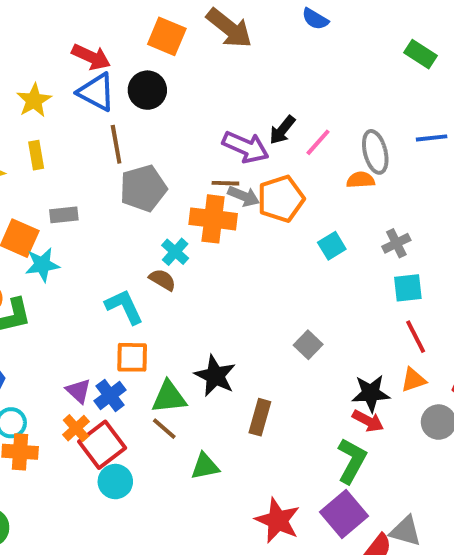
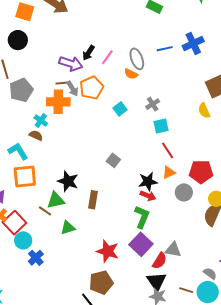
orange semicircle: (361, 180) -> (131, 74), turned -144
gray arrow: (244, 196) -> (72, 89), turned 42
orange square: (132, 357) -> (25, 177), size x1.4
blue cross: (110, 395) -> (36, 258), moved
green triangle: (169, 397) -> (56, 200), moved

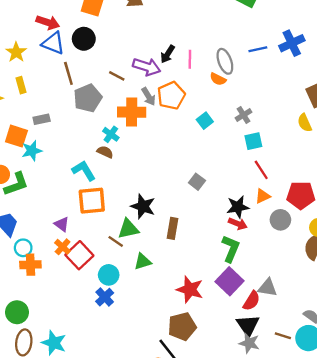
pink line: (107, 57) -> (190, 59), turned -35
brown line: (63, 83) -> (117, 76), moved, turned 32
cyan circle: (23, 240) -> (109, 275), moved

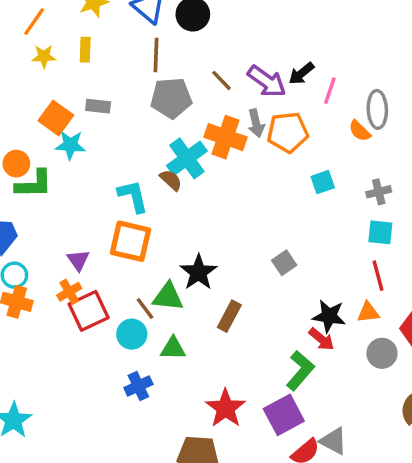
cyan cross: (111, 134) -> (187, 158), size x1.6
cyan circle: (109, 275) -> (132, 334), moved
blue cross: (105, 297) -> (138, 386), moved

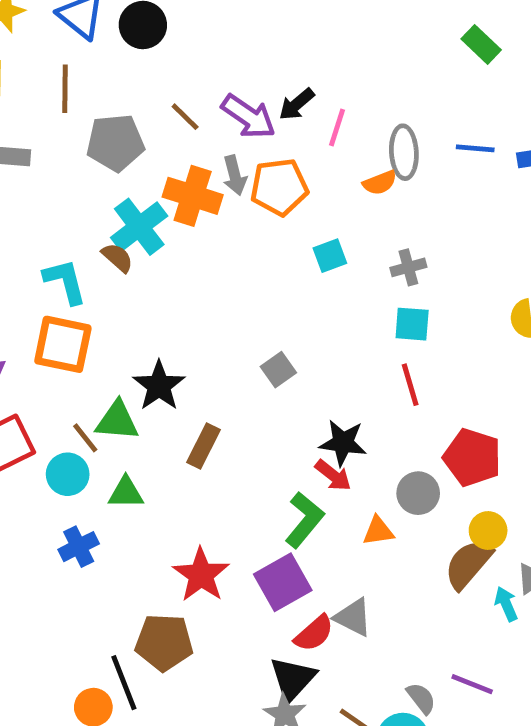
brown line: (156, 55) -> (65, 89), moved
orange semicircle: (360, 131) -> (380, 183), turned -65
orange triangle: (368, 312) -> (378, 531), moved

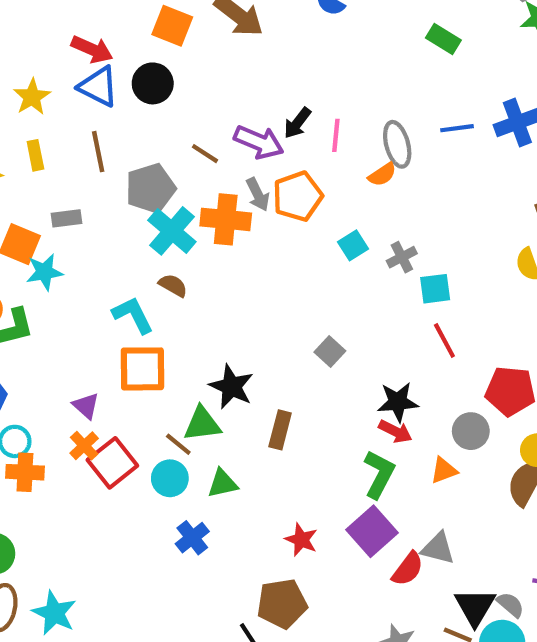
cyan cross: (139, 227) -> (172, 231), moved
gray cross: (408, 267) -> (402, 257), moved
red star: (201, 575) -> (301, 540), size x0.7
black triangle: (293, 679) -> (475, 607), moved

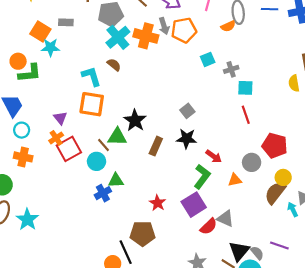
black star: (398, 402) -> (187, 139), moved
orange cross: (25, 472) -> (23, 157), moved
green triangle: (223, 484) -> (116, 180), moved

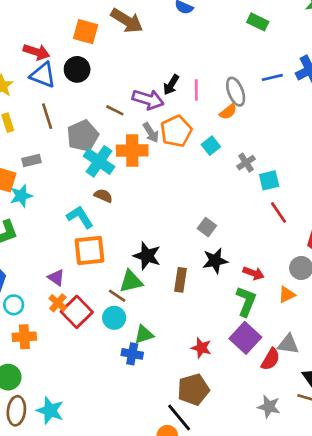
cyan square: (208, 59) -> (211, 146), moved
blue cross: (103, 193) -> (132, 354), turned -35

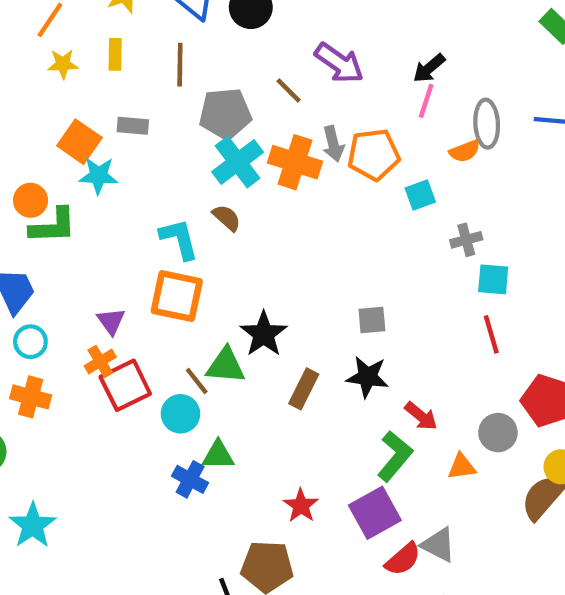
black arrow: (171, 85) -> (429, 68), moved
purple arrow: (148, 99) -> (339, 63), moved
gray square: (207, 227) -> (372, 320), turned 30

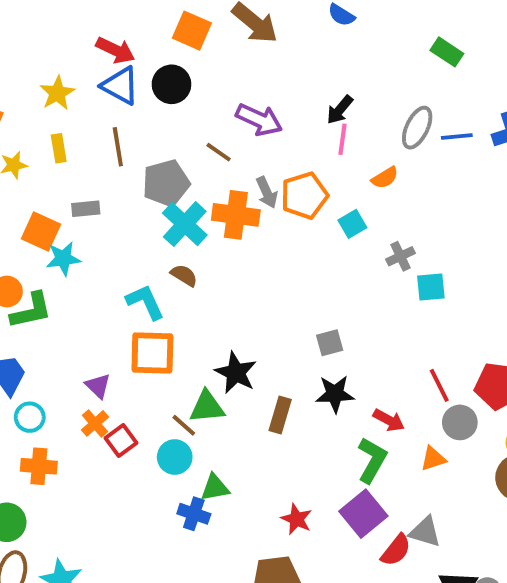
gray ellipse: (487, 124) -> (417, 128), moved, turned 39
red line: (491, 334) -> (439, 385), moved
red square: (125, 385) -> (121, 441), size x0.7

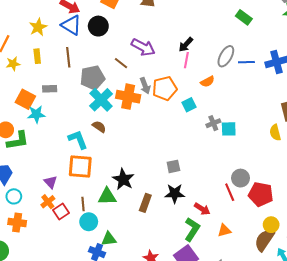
cyan square: (431, 287) -> (229, 129), moved
gray circle: (460, 422) -> (241, 178), moved
brown line: (184, 425) -> (83, 204), moved, turned 40

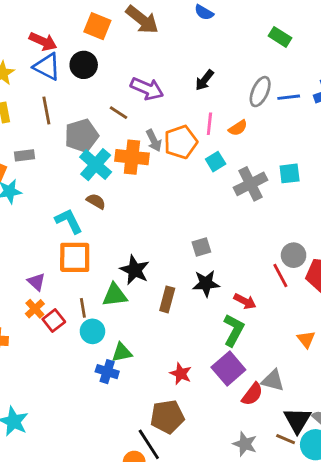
pink line: (186, 60) -> (209, 124), moved
gray cross: (213, 123) -> (250, 184), size x1.6
cyan square: (229, 129) -> (290, 173), moved
orange triangle: (224, 230) -> (306, 339), moved, turned -48

